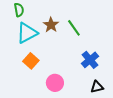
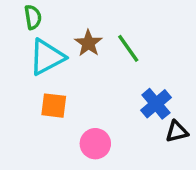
orange square: (31, 61) -> (54, 106), turned -35
black triangle: (97, 87) -> (177, 132), moved

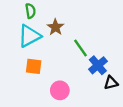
green semicircle: (33, 17) -> (30, 11), moved
green line: (128, 48) -> (80, 48), moved

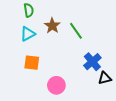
cyan triangle: (29, 36) -> (28, 34), size x0.7
green line: (80, 48) -> (76, 31), moved

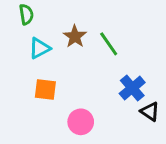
green semicircle: (29, 10) -> (26, 14), moved
black triangle: (105, 78) -> (150, 112), turned 48

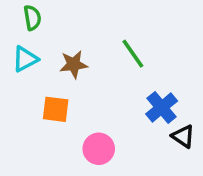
brown star: (75, 36) -> (74, 64), moved, turned 30
cyan triangle: (40, 48) -> (25, 59), moved

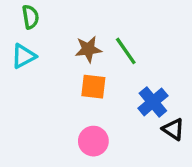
brown star: (74, 64) -> (88, 49), moved
orange square: (56, 109) -> (93, 87), moved

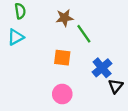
brown star: (88, 49) -> (65, 18), moved
black triangle: (173, 129) -> (116, 86), turned 35

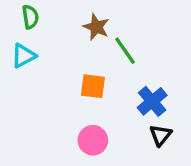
brown star: (65, 18) -> (96, 27), turned 30
black triangle: (116, 86) -> (161, 135), moved

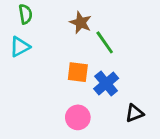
blue cross: (152, 101) -> (106, 83), moved
black triangle: (161, 135) -> (134, 113), turned 30

